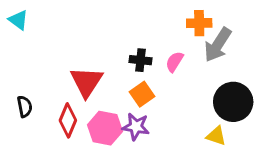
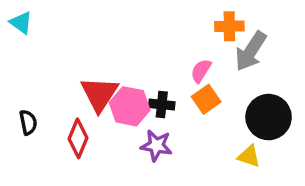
black cross: (140, 60) -> (162, 105), moved
orange square: (142, 94) -> (206, 99), moved
pink hexagon: (105, 128) -> (130, 106), moved

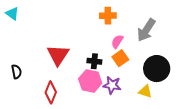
orange cross: (229, 26) -> (108, 16), moved
pink hexagon: (130, 106) -> (90, 81), moved
red diamond: (78, 138) -> (51, 92), moved
purple star: (156, 146) -> (112, 85), moved

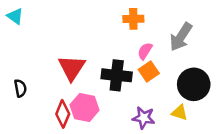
black cross: (94, 61) -> (117, 75), size x1.6
pink hexagon: (90, 81) -> (85, 107), moved
purple star: (112, 85) -> (144, 118), moved

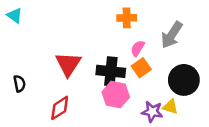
pink hexagon: (85, 107) -> (116, 95), moved
red diamond: (63, 114) -> (60, 108), turned 35
purple star: (144, 118) -> (152, 112), moved

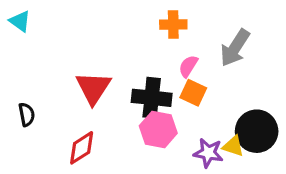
orange square: (141, 68) -> (193, 93), turned -30
black circle: (184, 80) -> (257, 131), moved

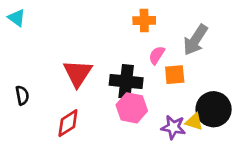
orange square: (193, 93) -> (175, 75), moved, turned -30

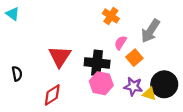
orange cross: (144, 21) -> (111, 16), turned 35
orange square: (175, 75) -> (134, 58), turned -35
purple star: (173, 127) -> (133, 86), moved

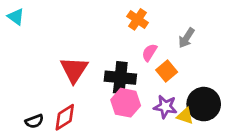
gray arrow: (150, 31) -> (186, 38), size x0.7
black semicircle: (17, 74) -> (34, 121), moved, turned 80

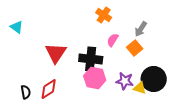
cyan triangle: (16, 17) -> (17, 27), moved
orange square: (167, 71) -> (135, 48), moved
black semicircle: (34, 121) -> (26, 92), turned -80

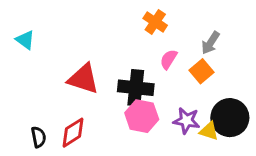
red triangle: (56, 53) -> (83, 79), turned -45

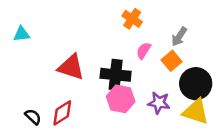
cyan triangle: (25, 40) -> (21, 34), turned -42
black circle: (230, 118) -> (196, 84), moved
yellow triangle: (209, 131) -> (196, 112), moved, size x1.6
black semicircle: (39, 137) -> (33, 117), turned -36

